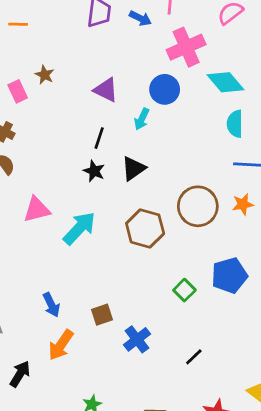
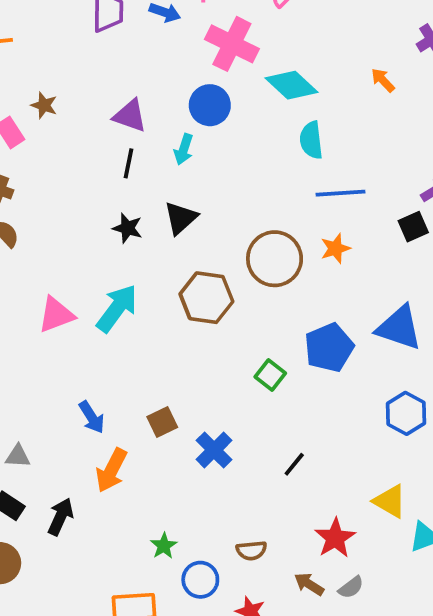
pink cross: (186, 47) -> (232, 44), turned -33
black line: (99, 138) -> (129, 163), moved
pink triangle: (37, 209) -> (56, 315), moved

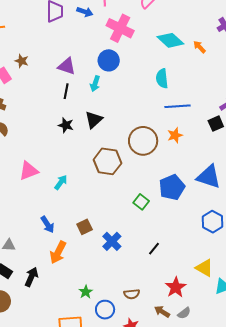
cyan diamond: (291, 85) -> (170, 40), moved
cyan arrow: (117, 308) -> (61, 182), moved, size x0.6

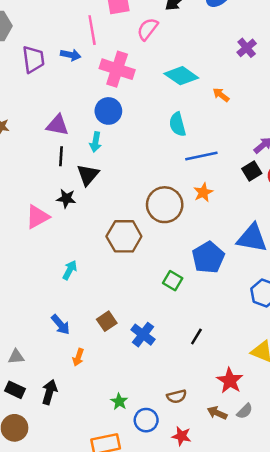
orange arrow: (199, 47) -> (221, 95), moved
black triangle: (94, 120) -> (88, 175), moved
pink triangle: (29, 171) -> (37, 217), moved
orange arrow: (58, 252) -> (78, 357), size x0.6

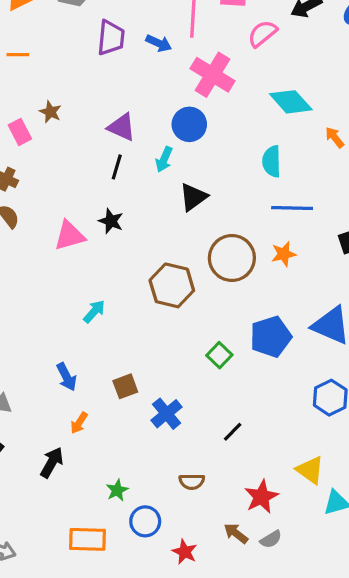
black triangle: (88, 175) -> (193, 197), moved
black arrow: (49, 392) -> (52, 463), moved
brown semicircle: (177, 396) -> (192, 482), moved

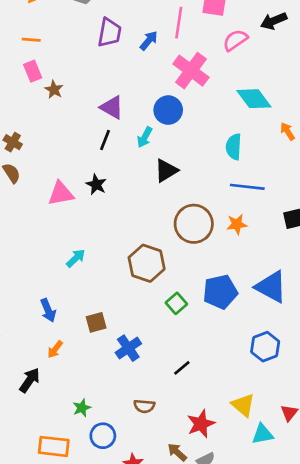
blue arrow: (159, 43) -> (149, 41), turned -80
pink rectangle: (20, 132) -> (33, 71), moved
brown hexagon: (172, 285) -> (147, 263), moved

